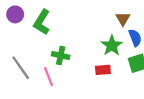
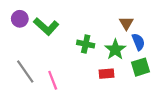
green L-shape: (42, 22) -> (46, 26), turned -80
green cross: (61, 55) -> (86, 44), moved

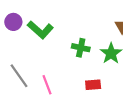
red rectangle: (107, 74) -> (93, 85), moved

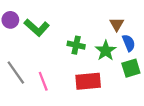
red rectangle: (93, 85) -> (88, 81), size x1.6

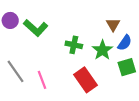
blue semicircle: (129, 43) -> (125, 43), turned 56
red rectangle: (88, 81) -> (85, 80), turned 60

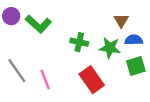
blue semicircle: (125, 43) -> (134, 40), turned -126
green star: (102, 50) -> (110, 48), turned -30

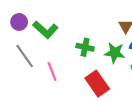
gray line: (17, 71) -> (25, 56), moved
pink line: (45, 80) -> (52, 71), moved

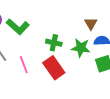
red rectangle: (97, 84) -> (54, 68), moved

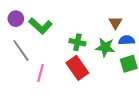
pink line: (24, 65) -> (40, 73), moved, turned 36

